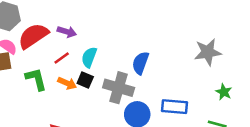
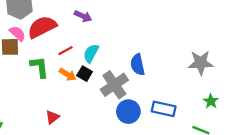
purple arrow: (67, 32) -> (83, 16), moved
blue semicircle: (141, 63) -> (138, 65), turned -40
gray cross: (119, 88) -> (114, 85), turned 32

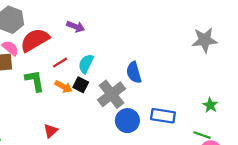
gray star: (201, 63) -> (205, 40), moved

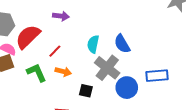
cyan semicircle: (86, 64) -> (93, 44), moved
black square: (81, 85) -> (86, 91), moved

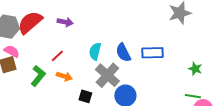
red semicircle: (28, 37) -> (30, 22), moved
green L-shape: (37, 73) -> (38, 76), turned 60
blue rectangle: (157, 76) -> (152, 53), moved

